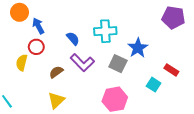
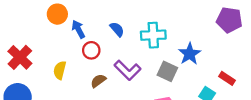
blue semicircle: (73, 38) -> (117, 29), moved
red circle: (36, 47) -> (91, 50), moved

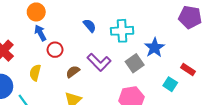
blue arrow: (78, 29) -> (40, 33), moved
red circle: (91, 50) -> (55, 50), moved
yellow semicircle: (60, 70) -> (35, 73), moved
gray square: (167, 71) -> (135, 63), turned 30

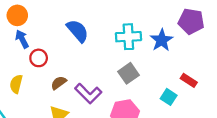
blue semicircle: (90, 26) -> (78, 31), size x1.5
cyan cross: (122, 31) -> (128, 37), moved
blue star: (154, 48) -> (162, 40), moved
purple L-shape: (99, 62) -> (88, 93), moved

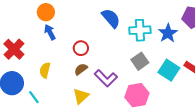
blue semicircle: (78, 31) -> (111, 18), moved
red circle: (39, 58) -> (81, 48), moved
cyan square: (169, 97) -> (169, 70), moved, size x1.5

